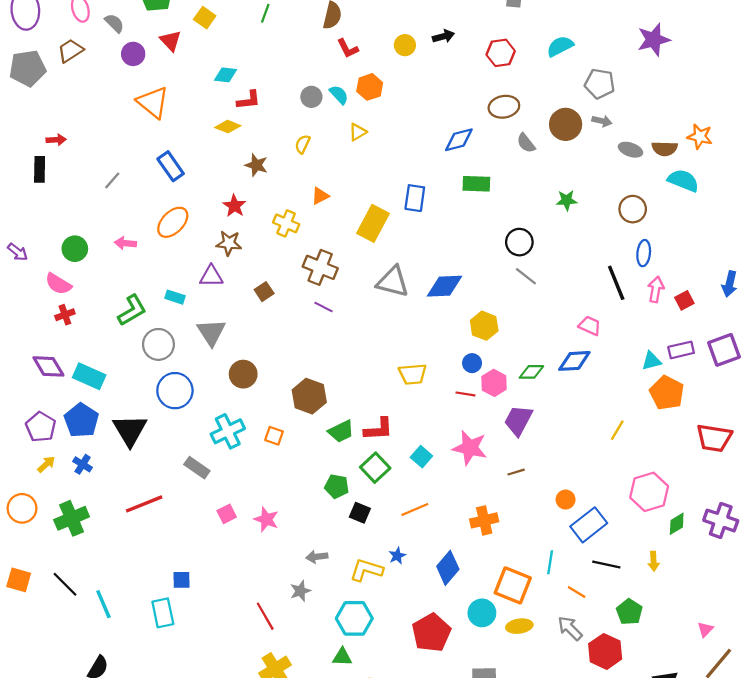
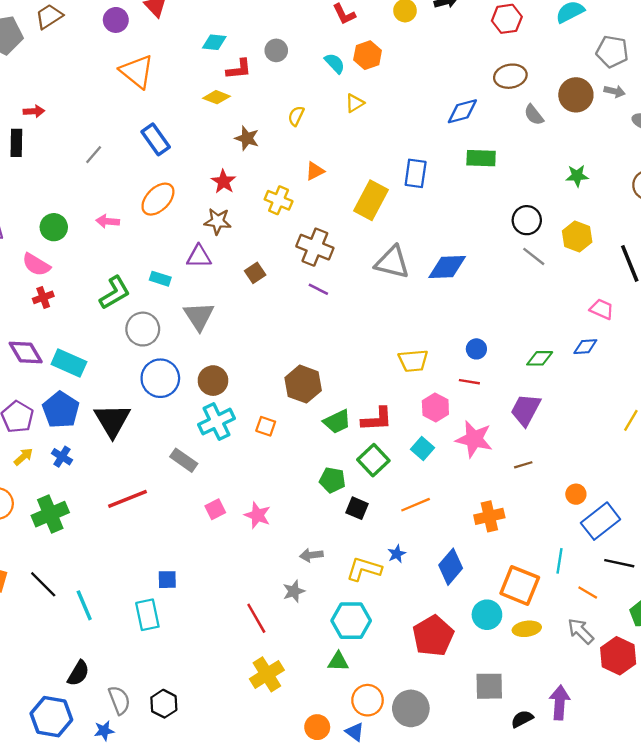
gray circle: (311, 97) -> (276, 50), moved
yellow hexagon: (484, 326) -> (577, 237), moved
blue diamond: (574, 361) -> (585, 347), size x0.7
brown circle: (243, 374) -> (213, 381), moved
pink hexagon: (494, 383) -> (435, 407), moved

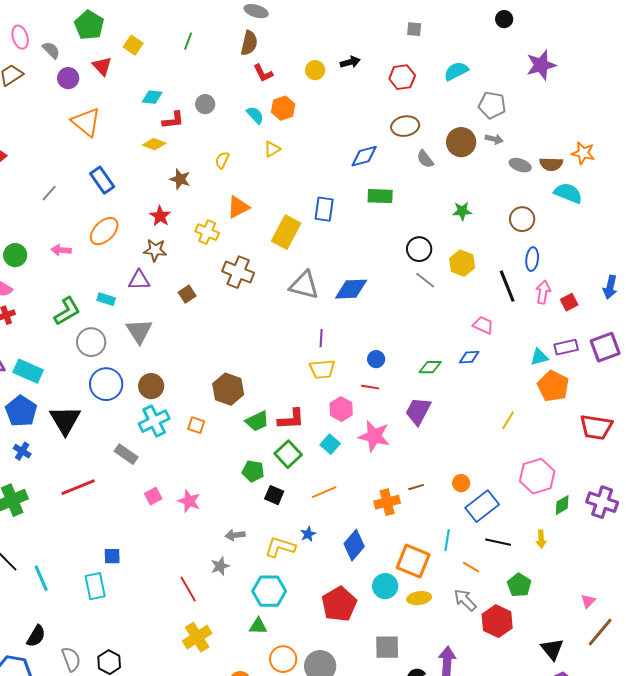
orange triangle: (315, 171) -> (238, 207), size x1.4
purple line: (318, 289) -> (321, 338), moved, turned 66
brown line: (523, 465) -> (416, 487), moved

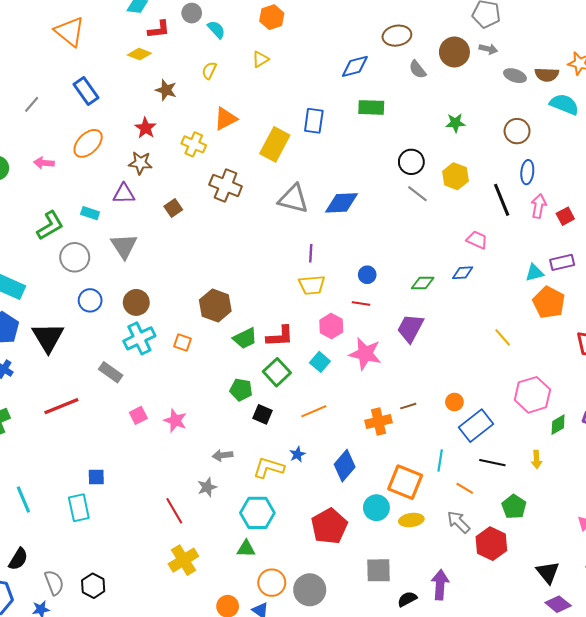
cyan semicircle: (255, 115) -> (216, 29), moved
blue circle: (106, 384) -> (90, 300), size x0.7
yellow line: (508, 420) -> (503, 337), turned -72

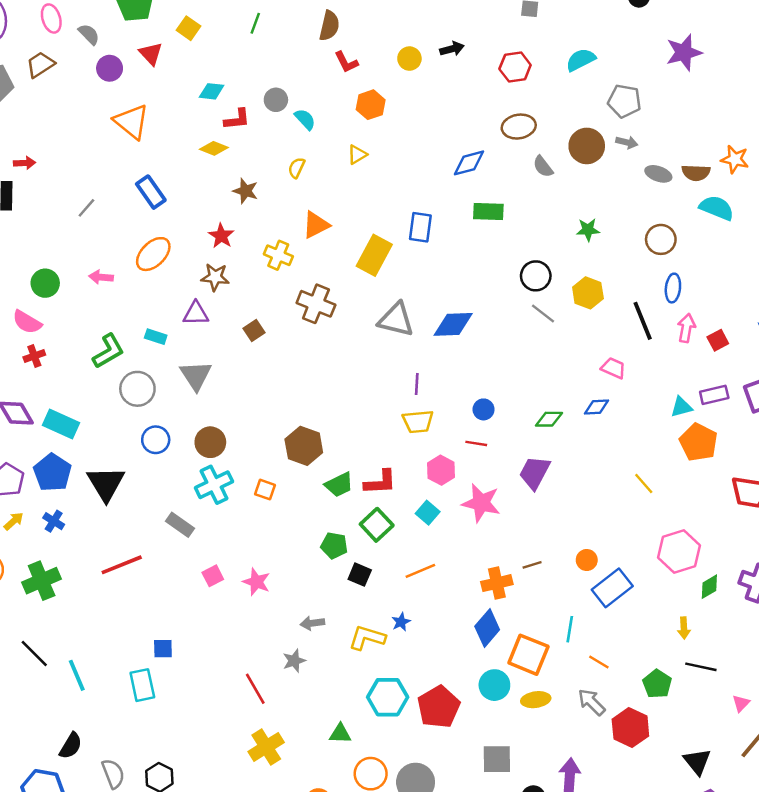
black line: (492, 463) -> (701, 667), moved
blue diamond: (345, 466) -> (487, 628), moved
cyan hexagon: (257, 513) -> (388, 697), moved

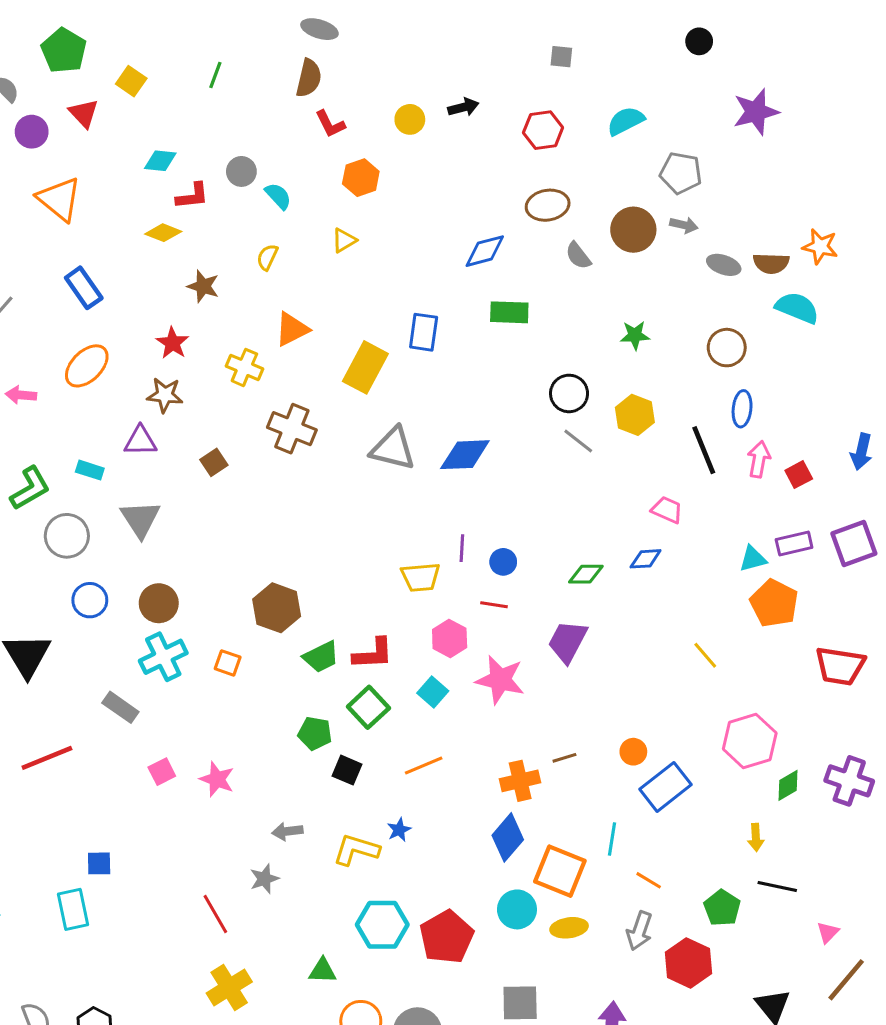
purple line: (417, 384) -> (462, 548), moved
gray arrow: (592, 702) -> (639, 931), turned -116

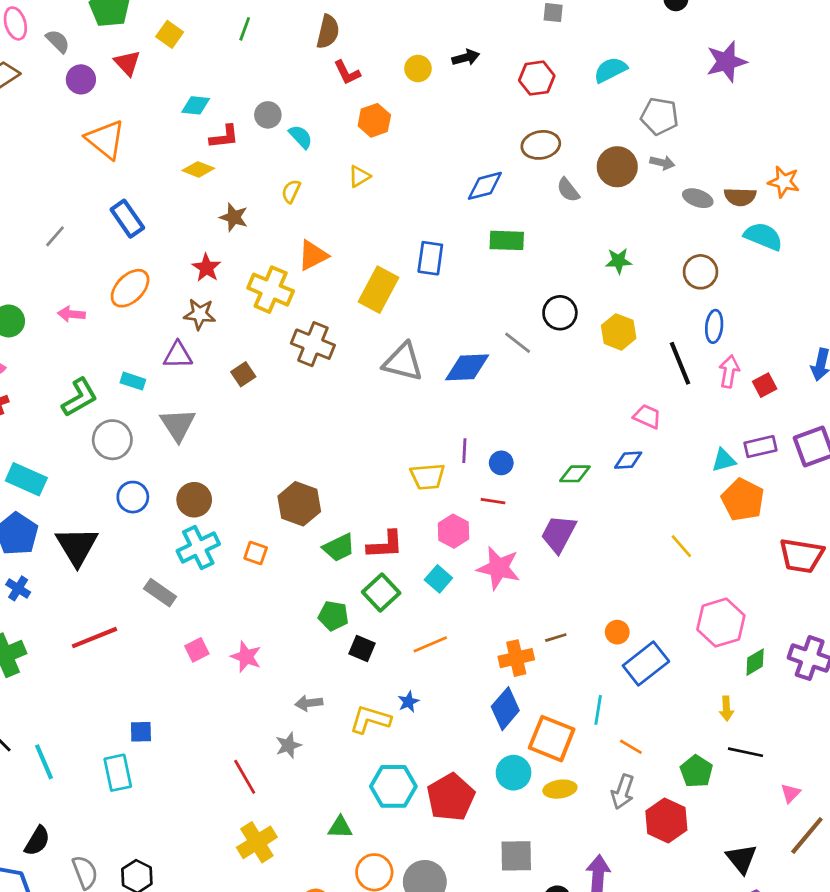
yellow cross: (244, 367) -> (271, 290), size x1.4
gray line: (578, 441) -> (518, 343), moved

